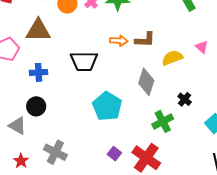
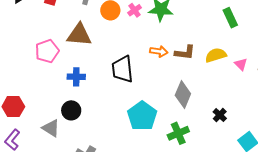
yellow semicircle: (172, 58) -> (216, 55), moved
black trapezoid: (84, 61) -> (122, 69), turned 80
green cross: (163, 121) -> (178, 133), moved

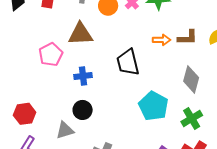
gray triangle: (51, 128) -> (65, 130), turned -42

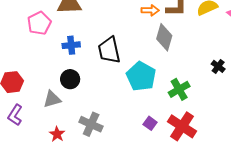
black trapezoid: (128, 62) -> (109, 50), moved
gray diamond: (191, 79) -> (164, 37), moved

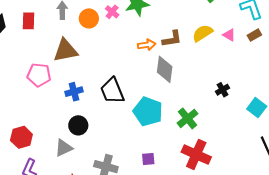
pink pentagon: (39, 23) -> (39, 75), turned -30
black cross: (218, 66) -> (222, 90), turned 32
purple square: (150, 123) -> (148, 159), moved, turned -32

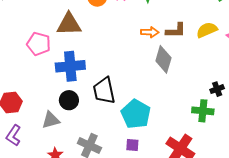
black trapezoid: (112, 91) -> (104, 91), moved
blue cross: (74, 92) -> (70, 66), size x1.6
cyan pentagon: (148, 111) -> (136, 114), moved
green cross: (188, 118) -> (203, 111), moved, turned 35

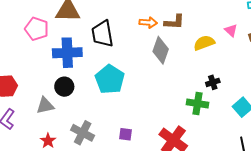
yellow semicircle: (207, 30) -> (204, 43), moved
black trapezoid: (104, 91) -> (102, 34), moved
cyan pentagon: (136, 114) -> (110, 79), moved

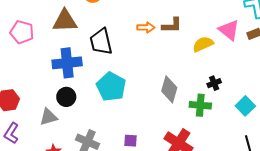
pink pentagon: (37, 29) -> (22, 32), moved
pink triangle: (231, 30) -> (229, 30), size x1.6
gray diamond: (161, 50) -> (169, 89), moved

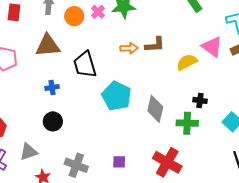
blue cross: (67, 63) -> (52, 87), size x0.5
black cross: (214, 83) -> (200, 100), turned 32
cyan pentagon: (111, 87) -> (117, 96), moved
gray triangle: (48, 117) -> (28, 152), moved

